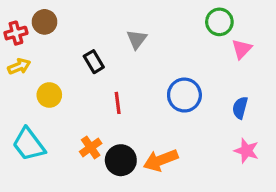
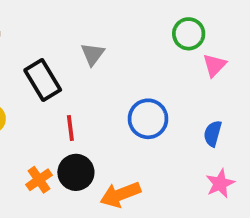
black rectangle: (94, 62) -> (43, 80), size x1.5
pink star: (246, 151) -> (220, 183), turned 30
black circle: (121, 160) -> (76, 172), moved

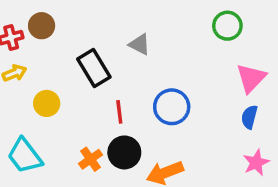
gray triangle: (93, 54) -> (140, 44), turned -40
pink triangle: (215, 65) -> (251, 78), moved, size x1.4
blue circle: (148, 119) -> (172, 107), moved

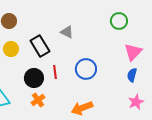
yellow circle: (47, 103) -> (11, 49), moved
black circle: (124, 152) -> (34, 78), moved

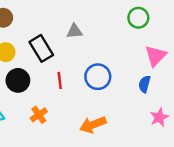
gray triangle: (67, 32) -> (74, 31), turned -32
blue semicircle: (132, 75) -> (144, 84), moved
black circle: (34, 78) -> (18, 80), moved

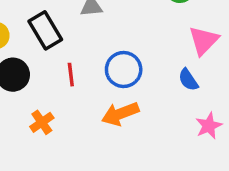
blue semicircle: (144, 84) -> (188, 80), turned -49
orange arrow: (93, 125) -> (120, 114), moved

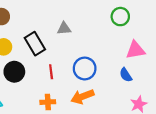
pink triangle: (204, 41) -> (135, 50), turned 36
orange cross: (42, 122) -> (48, 102), moved, turned 32

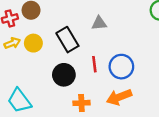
black circle: (14, 72) -> (64, 75), moved
red line: (51, 72) -> (94, 64), moved

